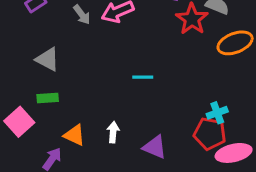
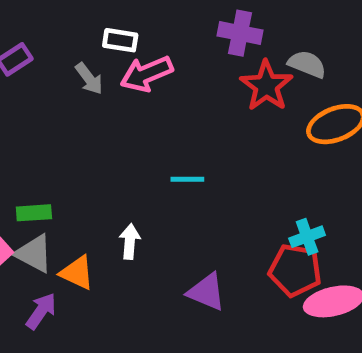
gray triangle: (48, 59) -> (34, 253), moved
white arrow: (113, 132) -> (130, 242), moved

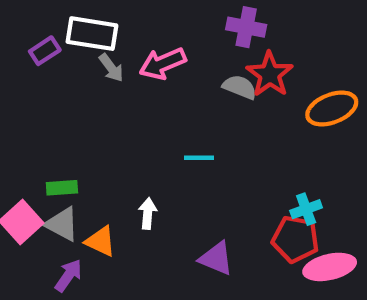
white rectangle: (120, 40) -> (92, 34), moved, size x1.6
gray semicircle: (307, 64) -> (240, 87), moved

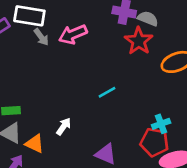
gray semicircle: (240, 87) -> (148, 19), moved
cyan line: (199, 158) -> (107, 92), moved, turned -30
white arrow: (148, 213) -> (64, 126), turned 30

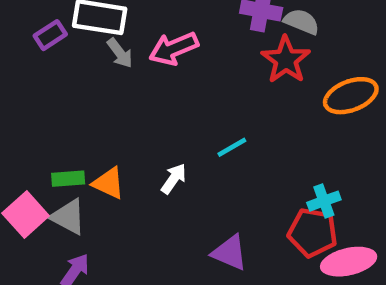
white arrow: (64, 126) -> (174, 179), moved
orange triangle: (35, 144) -> (109, 183), moved

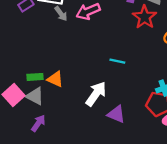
cyan line: (232, 147) -> (117, 61), turned 42
white arrow: (174, 179) -> (96, 94), moved, size x1.6

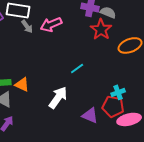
cyan line: (117, 61) -> (77, 68), turned -48
purple triangle: (116, 114) -> (90, 115), moved

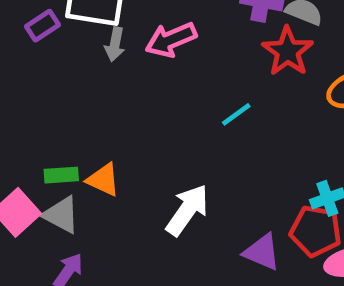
gray arrow: (27, 26) -> (115, 44), turned 48
cyan line: (77, 68) -> (236, 114), moved

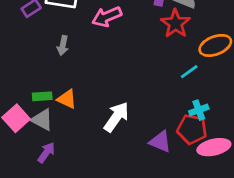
gray arrow: (115, 44) -> (63, 45), moved
cyan line: (236, 114) -> (189, 72), moved

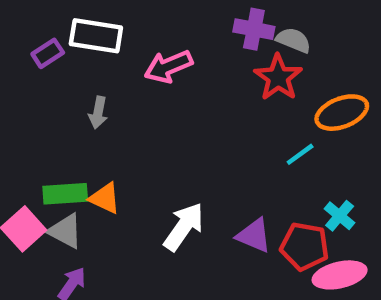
green rectangle: (42, 96) -> (65, 194), size x1.4
cyan cross: (199, 110) -> (340, 216), moved, turned -30
purple triangle: (160, 142) -> (254, 235), moved

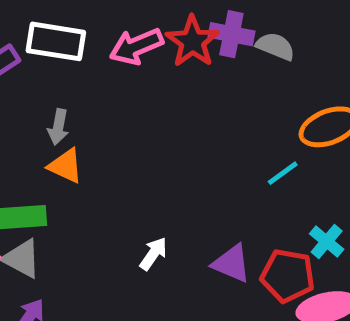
pink arrow: (168, 66) -> (136, 46), moved
red star: (278, 77) -> (192, 41), moved
orange triangle: (105, 198) -> (66, 166), moved
white arrow: (184, 227) -> (153, 254), size x0.6

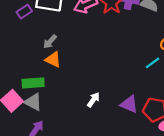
gray arrow: (58, 127) -> (50, 42), turned 32

